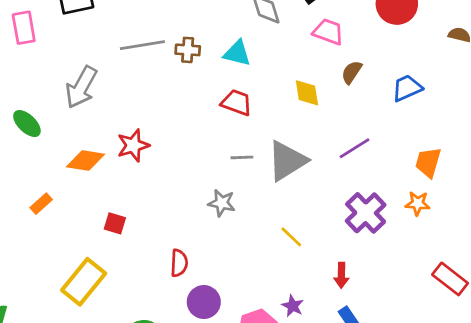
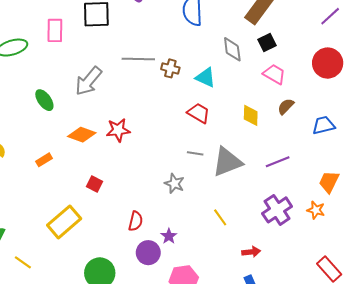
red arrow: (341, 275) -> (251, 252), turned -108
purple star: (293, 306) -> (169, 236), moved

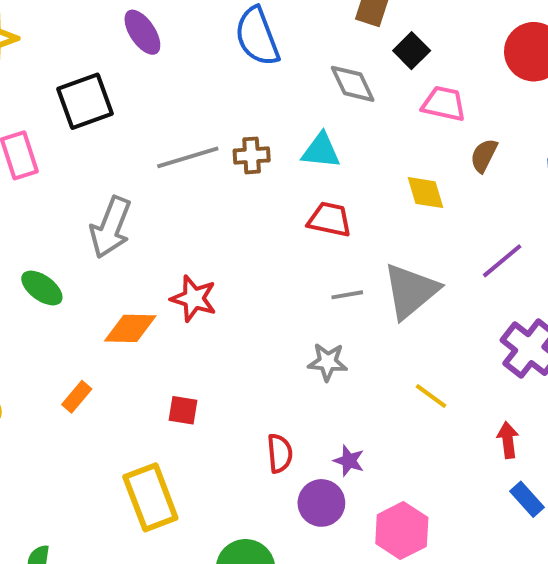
red star: (118, 130) -> (194, 299), turned -30
yellow rectangle: (64, 222) -> (150, 497), turned -52
red arrow: (251, 252) -> (508, 440), turned -72

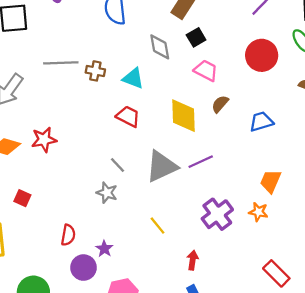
yellow diamond: (426, 193) -> (183, 116), size x1.5
purple line: (502, 261) -> (201, 162), moved
gray line: (347, 295) -> (118, 165), moved, turned 42
red star: (194, 299) -> (44, 140), turned 30

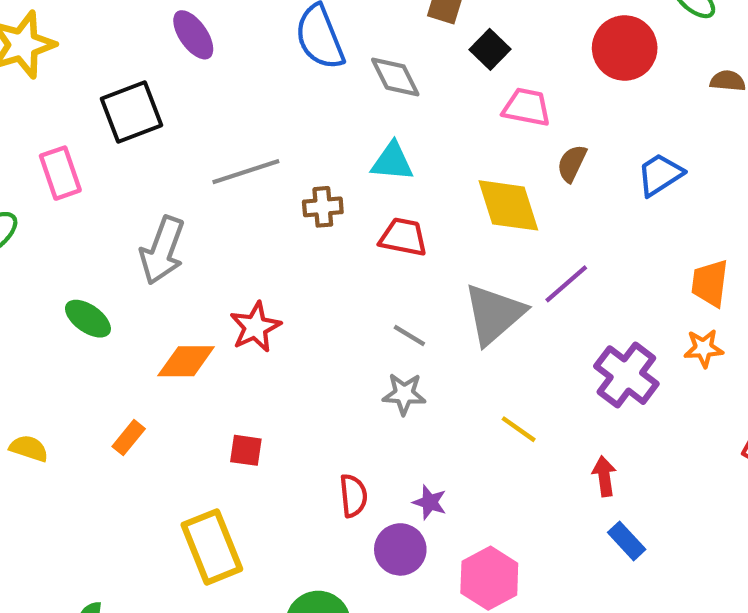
gray diamond: (160, 47) -> (395, 77), moved
brown cross: (95, 71) -> (323, 207), moved

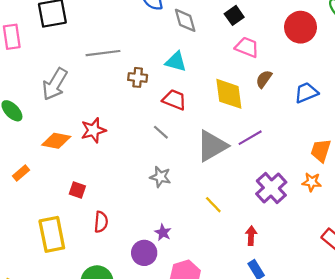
gray line: (409, 336) -> (161, 132), moved
red semicircle: (353, 496) -> (101, 222), moved

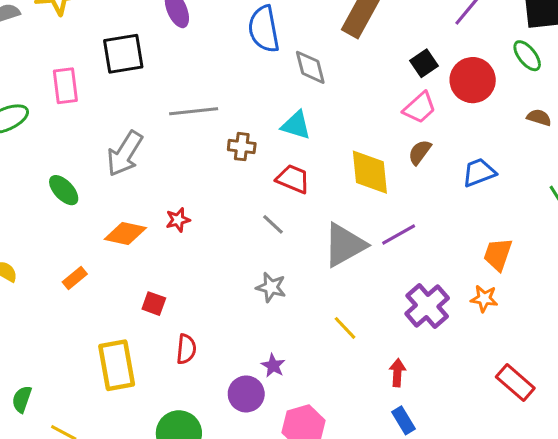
black square: (234, 15) -> (424, 63), moved
pink trapezoid: (247, 47) -> (420, 108), moved, turned 115
red star: (93, 130) -> (178, 220), size x0.7

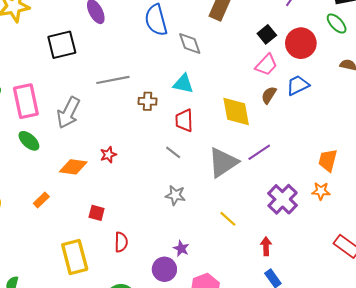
pink rectangle: (65, 86) -> (26, 101), moved, size x1.4
blue trapezoid: (479, 172) -> (298, 85), moved
red trapezoid: (293, 179) -> (184, 120), turned -110

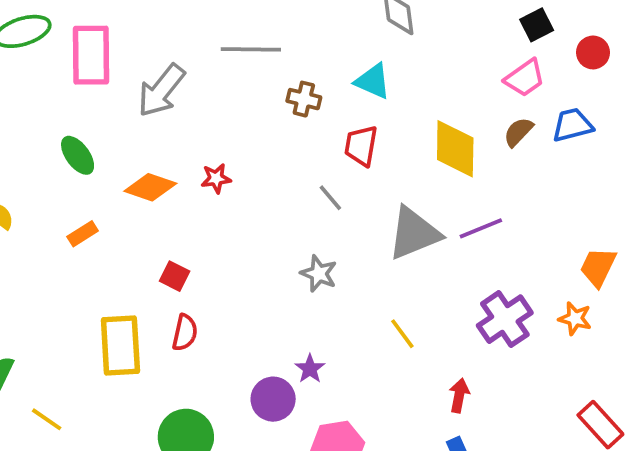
red circle: (301, 43) -> (593, 52), size x0.6
green ellipse: (29, 141) -> (78, 155), moved
red semicircle: (121, 242) -> (185, 333), moved

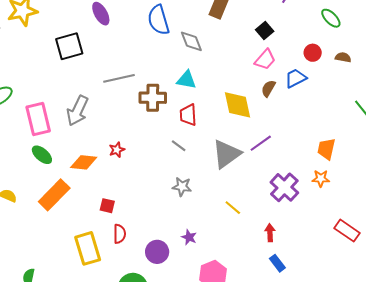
red circle: (593, 52) -> (313, 53), moved
pink rectangle: (91, 55) -> (38, 119), moved
brown cross: (304, 99) -> (153, 98), size x1.5
orange rectangle: (83, 234) -> (54, 195), size x2.0
purple circle: (273, 399) -> (157, 252), moved

